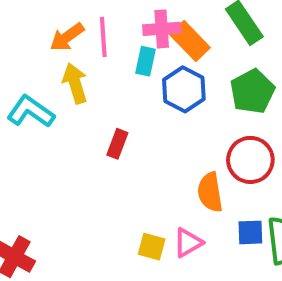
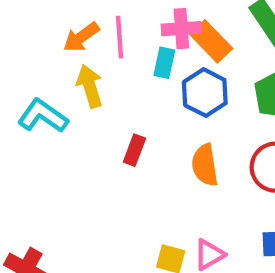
orange semicircle: (210, 192) -> (205, 165), moved

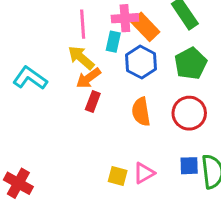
orange arrow: (81, 37) -> (88, 78), moved
yellow arrow: (90, 86) -> (81, 58), moved, turned -32

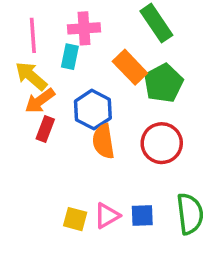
orange rectangle: (145, 27) -> (130, 67), moved
blue hexagon: (141, 62) -> (93, 110), moved
blue square: (189, 166) -> (142, 216), moved

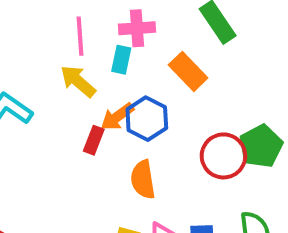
green pentagon: (163, 83) -> (261, 146), moved
orange arrow: (40, 101) -> (117, 117), moved
orange semicircle: (103, 141) -> (143, 180), moved

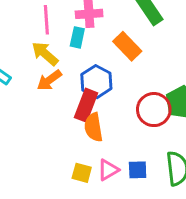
orange arrow: (117, 117) -> (49, 80), moved
red rectangle: (94, 140) -> (86, 105), moved, size x1.5

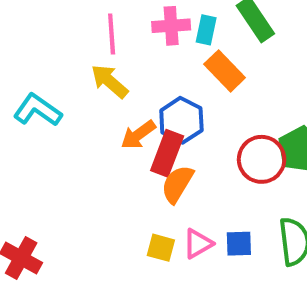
cyan rectangle: (77, 37) -> (206, 30), moved
orange arrow: (49, 80) -> (138, 135), moved
orange semicircle: (93, 127) -> (177, 184), turned 40

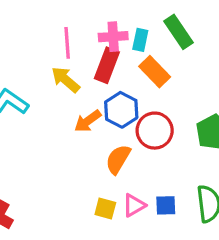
red rectangle: (167, 153) -> (107, 65), moved
red circle: (262, 159) -> (155, 131), moved

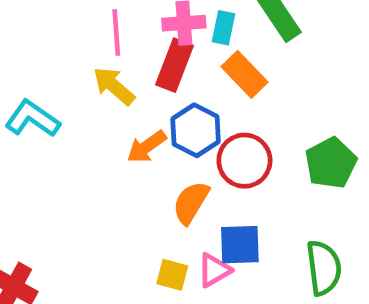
blue square: (166, 205) -> (240, 245), moved, size x1.4

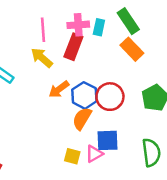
orange rectangle: (244, 74) -> (132, 49), moved
blue hexagon: (196, 130) -> (84, 95), moved

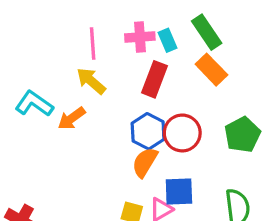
cyan rectangle: (99, 27) -> (168, 40), turned -35
red rectangle: (73, 47) -> (155, 79), moved
orange arrow: (59, 89) -> (72, 118), moved

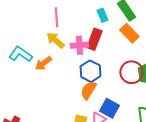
pink cross: (140, 37) -> (79, 45), moved
red circle: (182, 133) -> (131, 72), moved
blue square: (179, 192) -> (109, 108), turned 30

